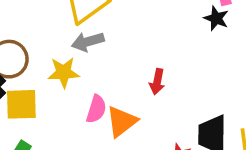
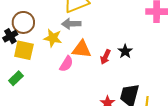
black star: (216, 18) -> (125, 51), moved
orange triangle: (122, 121) -> (82, 49), moved, turned 30

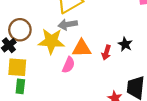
yellow star: (53, 38) -> (51, 41), size x1.4
yellow square: (24, 50) -> (17, 67), moved
green rectangle: (16, 78) -> (20, 86), turned -32

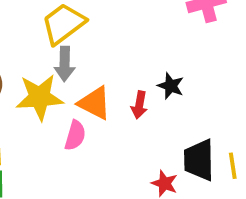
gray arrow: (68, 24) -> (65, 64), turned -72
orange triangle: (82, 48) -> (95, 103), turned 36

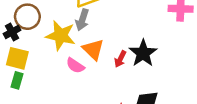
black star: (171, 86) -> (143, 53), size x1.6
pink semicircle: (75, 135) -> (75, 66), turned 90

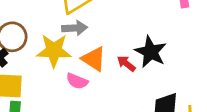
gray arrow: (82, 20) -> (75, 28), turned -100
red arrow: (120, 59) -> (126, 63), turned 112

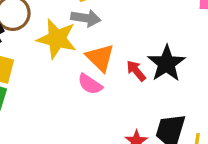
pink semicircle: (77, 81) -> (90, 84), moved

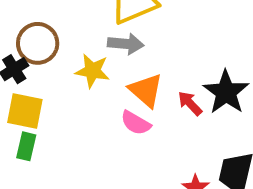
yellow star: (57, 39) -> (92, 71), size x0.7

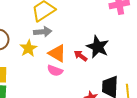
yellow star: (92, 71) -> (28, 48), turned -30

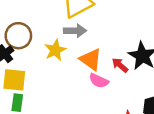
pink semicircle: (55, 71) -> (99, 81), moved

